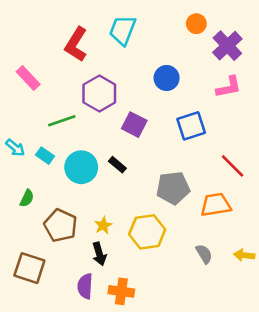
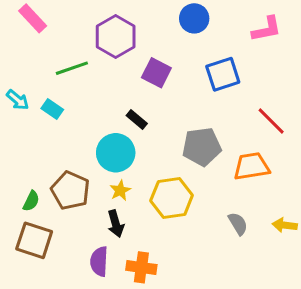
cyan circle: (81, 167) -> (116, 153), moved
green semicircle: (27, 198) -> (31, 201), moved

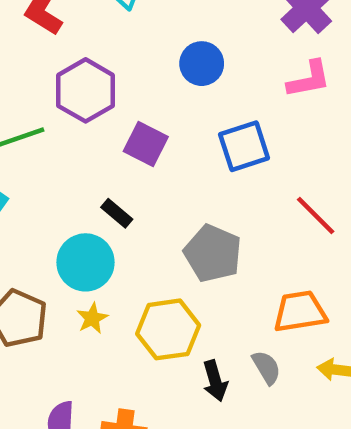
gray pentagon: (202, 147) -> (213, 253), turned 30
orange trapezoid: (252, 166) -> (300, 312), moved
black arrow: (116, 224) -> (215, 381), moved

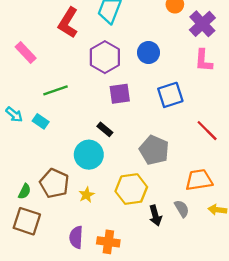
pink L-shape: (309, 79) -> (204, 61), turned 105
purple hexagon: (86, 90) -> (105, 57), moved
purple square: (146, 144) -> (120, 94), turned -35
yellow star: (92, 318) -> (87, 195), moved

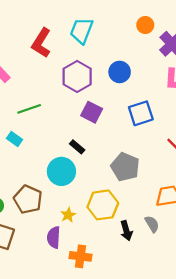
purple square: (120, 94) -> (92, 112), turned 35
yellow star: (87, 195) -> (68, 215), moved
purple semicircle: (76, 237) -> (54, 237), moved

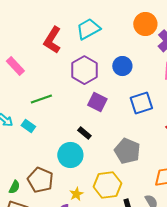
orange circle: (145, 25) -> (145, 24), size x1.5
cyan trapezoid: (82, 31) -> (88, 29), turned 40

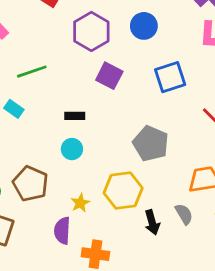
black rectangle: (84, 133) -> (75, 116), moved, turned -40
cyan circle: (70, 155) -> (72, 149), size x0.6

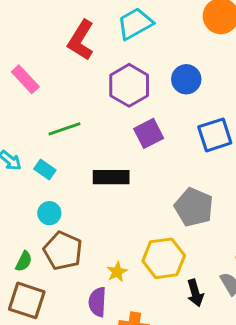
purple square: (109, 76) -> (149, 133), turned 36
black rectangle: (75, 116) -> (111, 177), size x1.6
cyan circle: (72, 149) -> (49, 213), moved

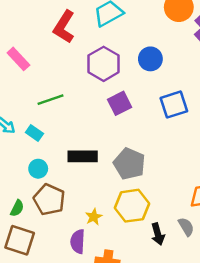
black rectangle: (111, 177) -> (83, 156), moved
gray pentagon: (194, 207) -> (129, 164), moved

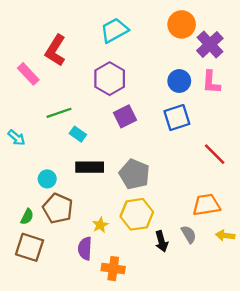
red L-shape: (64, 27) -> (55, 50), moved
blue circle: (150, 59) -> (179, 81), moved
cyan rectangle: (34, 133) -> (78, 134), moved

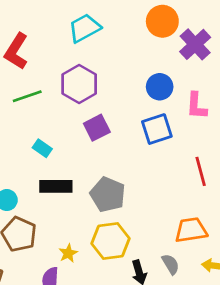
pink L-shape: (211, 82) -> (196, 106), moved
green line: (59, 113) -> (27, 96), moved
red line: (215, 154) -> (201, 171), turned 30

